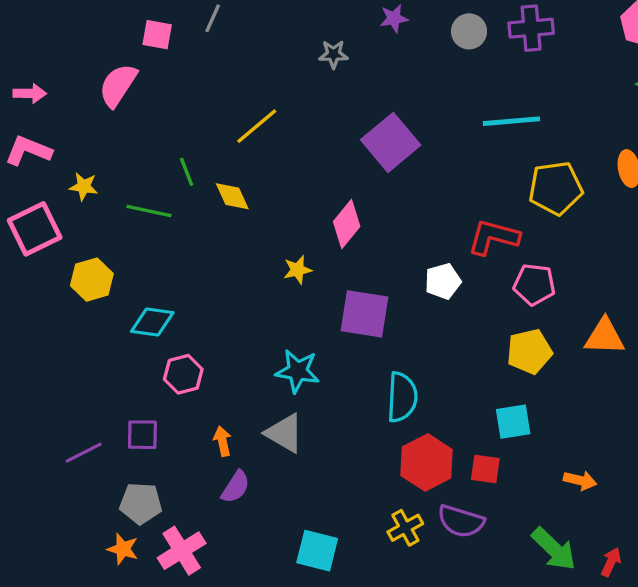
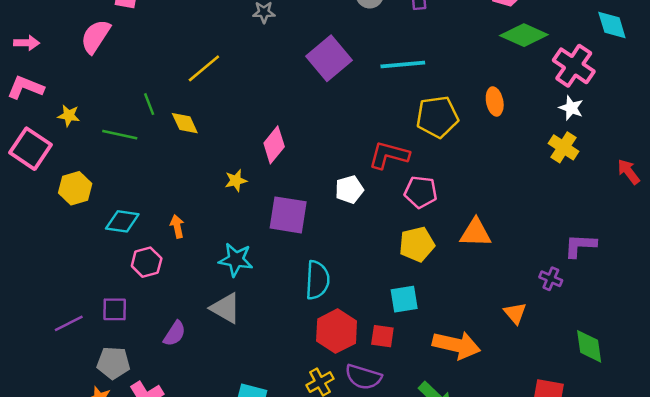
purple square: (391, 142) -> (329, 58), moved
pink square: (35, 229) -> (30, 149), turned -30
orange arrow: (222, 441) -> (177, 226), moved
orange arrow: (580, 480) -> (456, 345), size x1.8
purple semicircle: (236, 487) -> (175, 334), moved

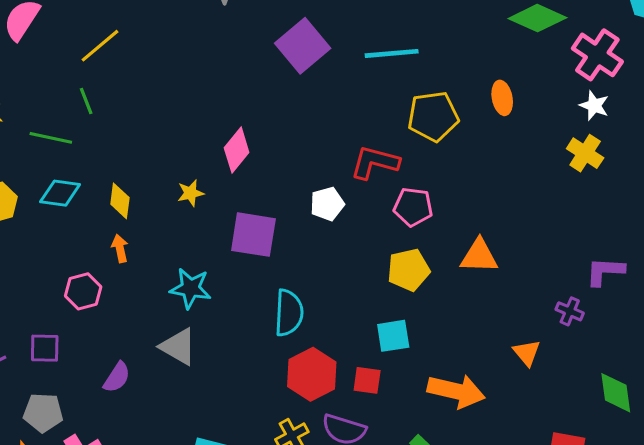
yellow line: (204, 68) -> (100, 46), moved
yellow diamond: (185, 123) -> (120, 201), moved, turned 32
cyan diamond: (122, 221) -> (60, 193), moved

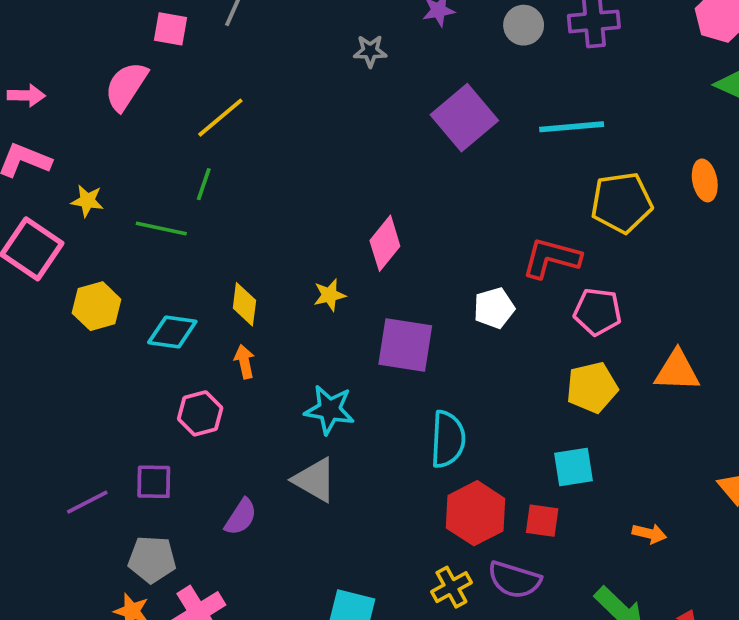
green line: (86, 101) -> (204, 184), turned 40
cyan diamond: (60, 193) -> (172, 332), moved
orange arrow: (456, 391) -> (649, 534), size x0.5

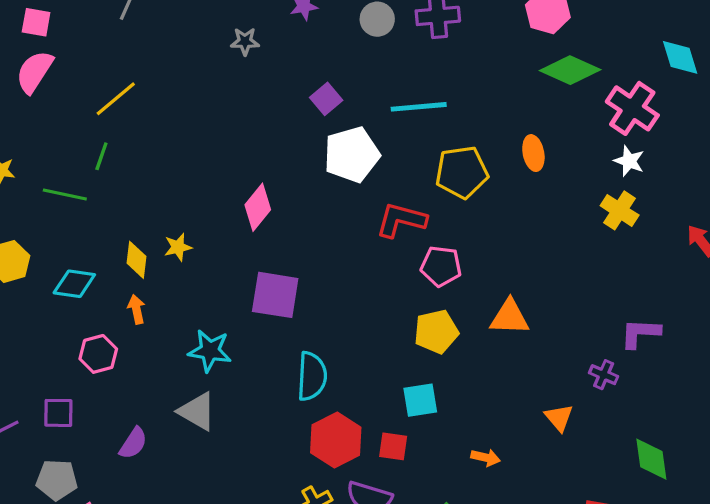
pink square: (170, 29) -> (36, 22), moved
purple square: (464, 118) -> (326, 99), size x0.6
yellow star: (329, 295) -> (178, 247), moved
white pentagon: (494, 308) -> (352, 155), moved, size x1.6

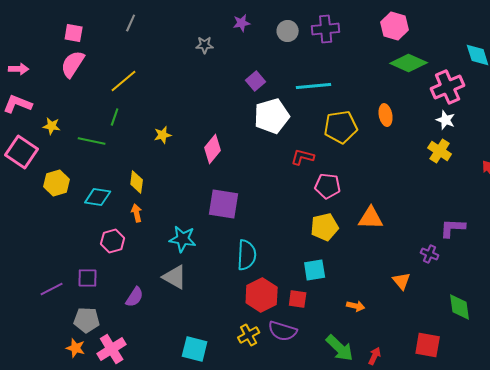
pink cross: (632, 108) -> (448, 87), turned 32
red L-shape: (401, 220) -> (303, 157), size x0.7
yellow star: (178, 247) -> (163, 135), moved

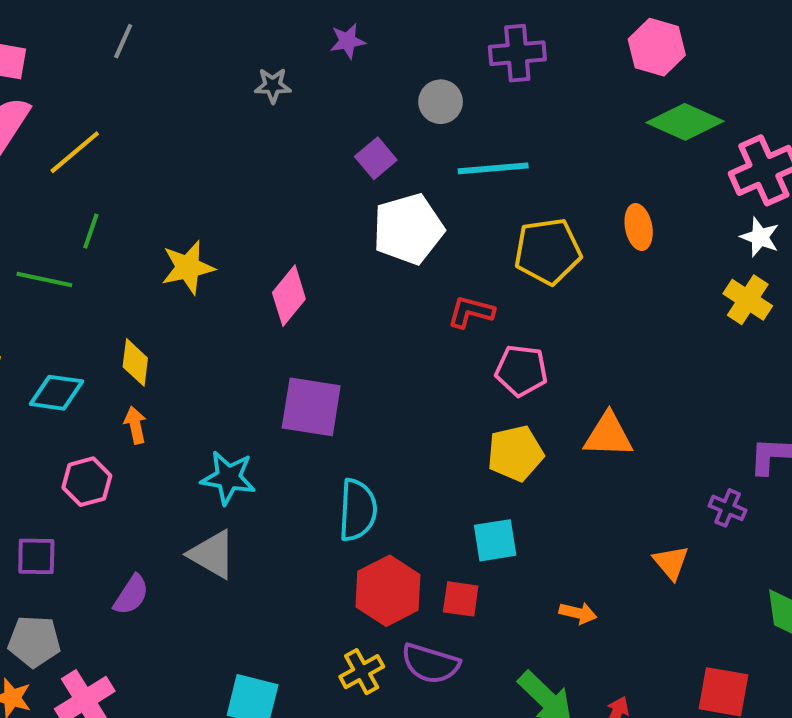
gray circle: (288, 31) -> (441, 102), moved
yellow line: (124, 81) -> (75, 152), moved
yellow star: (163, 135) -> (188, 267), size x1.5

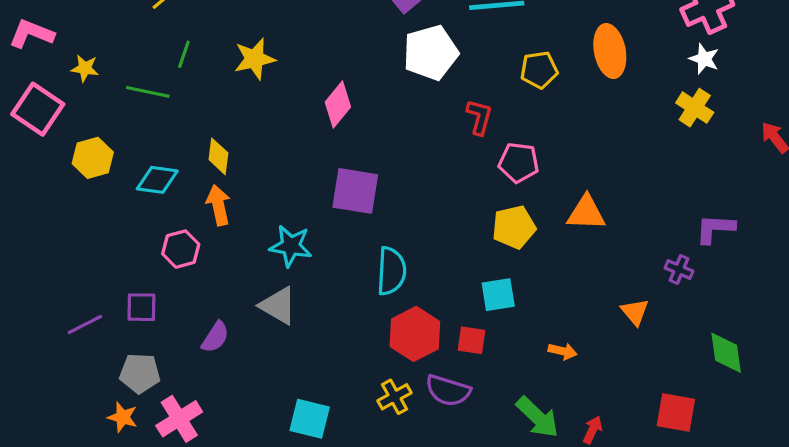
orange ellipse: (639, 227) -> (610, 51), size x1.5
yellow pentagon: (548, 251) -> (539, 70), size x0.7
yellow star: (188, 267) -> (255, 59), moved
red L-shape: (471, 312) -> (479, 117), turned 90
orange arrow: (135, 425) -> (218, 205), size x1.4

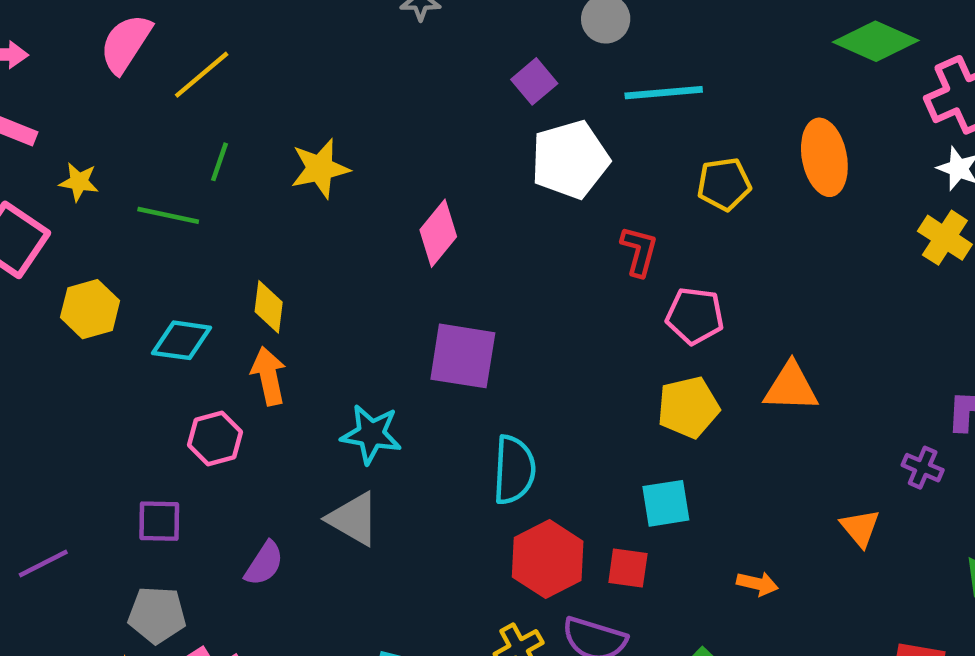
purple line: (85, 324) -> (43, 564), moved

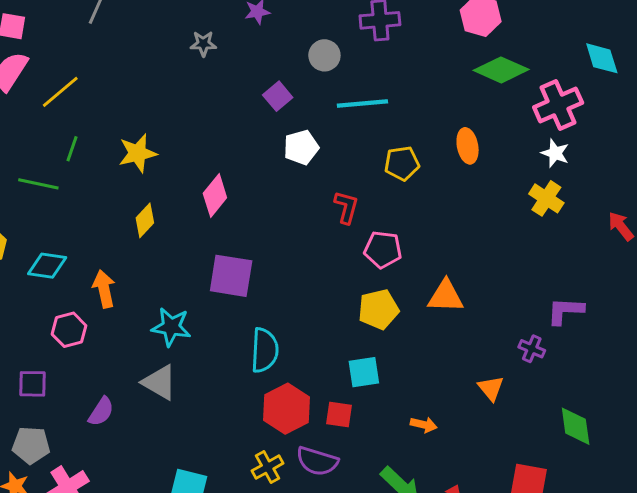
orange ellipse: (824, 157) -> (468, 146), size x0.7
white pentagon: (570, 160) -> (301, 147), size x0.7
yellow diamond: (269, 307) -> (145, 220), moved, turned 36

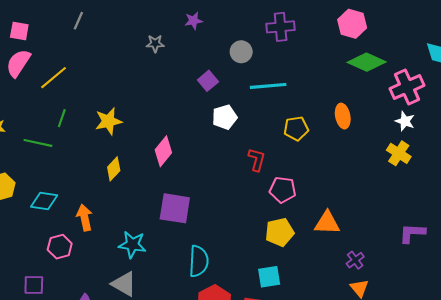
purple cross: (532, 349) -> (355, 260), moved, turned 30

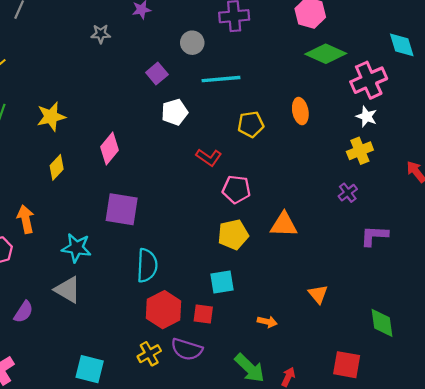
yellow cross: (399, 153) -> (360, 151), turned 35
red L-shape: (257, 160) -> (209, 157), turned 110
purple cross: (355, 260) -> (348, 193), moved

